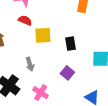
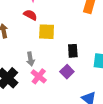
black rectangle: (71, 44) -> (73, 51), moved
pink cross: (41, 93) -> (39, 76), moved

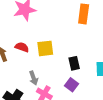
red semicircle: (30, 15) -> (22, 47), moved

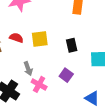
black rectangle: (74, 63) -> (72, 45), moved

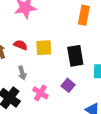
black rectangle: (72, 45) -> (75, 56), size x1.5
gray arrow: (28, 69) -> (22, 73), moved

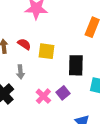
pink cross: (40, 93) -> (43, 96), moved

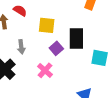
red semicircle: (24, 44) -> (20, 11), moved
purple square: (63, 93) -> (56, 48), moved

